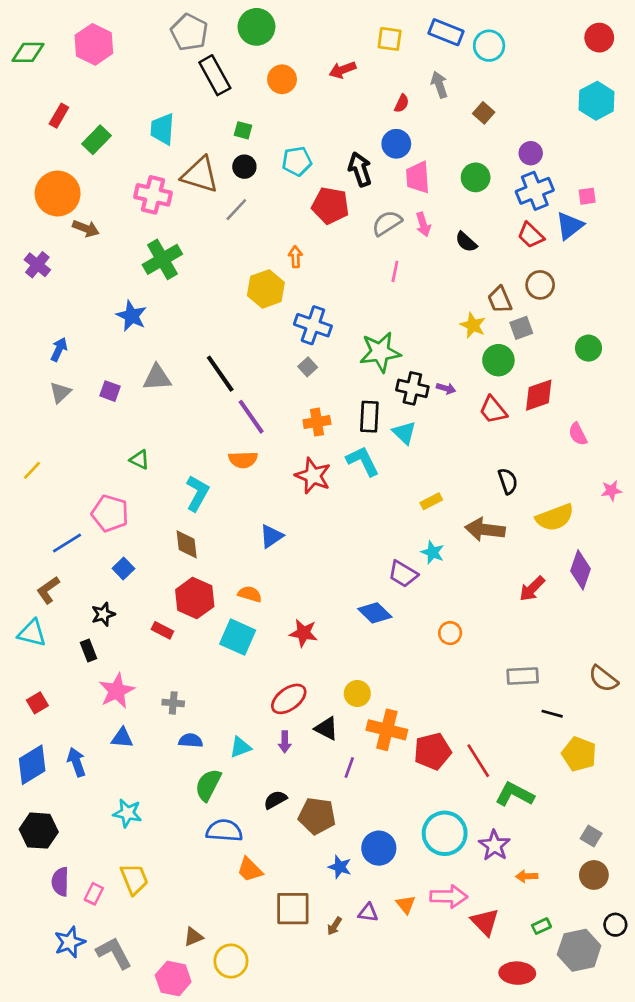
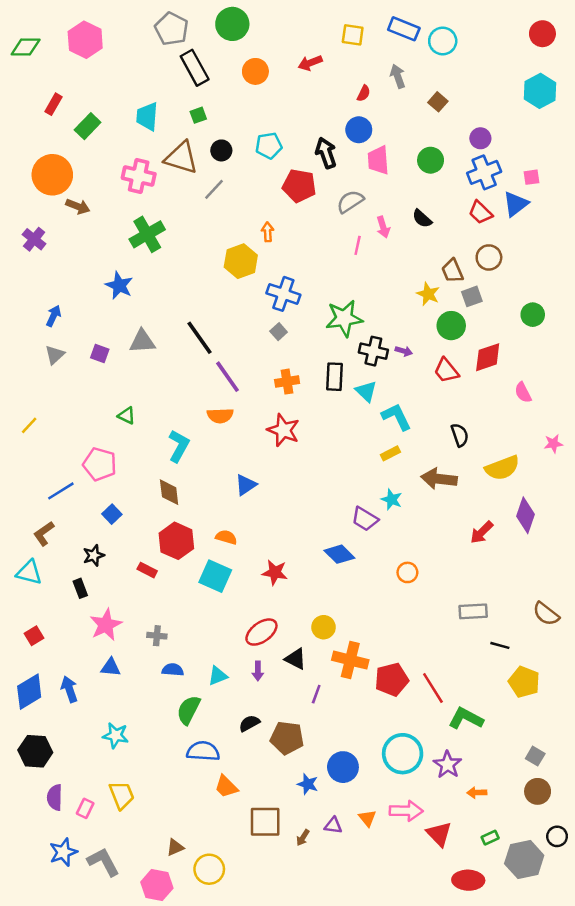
green square: (243, 130) -> (198, 115), moved, turned -35
pink arrow: (423, 224) -> (383, 227), moved
cyan L-shape: (363, 461) -> (396, 417), moved

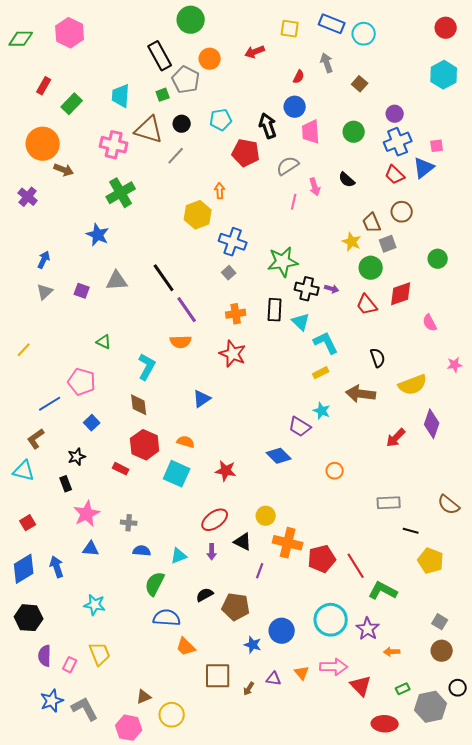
gray pentagon: (171, 29) -> (186, 80), moved

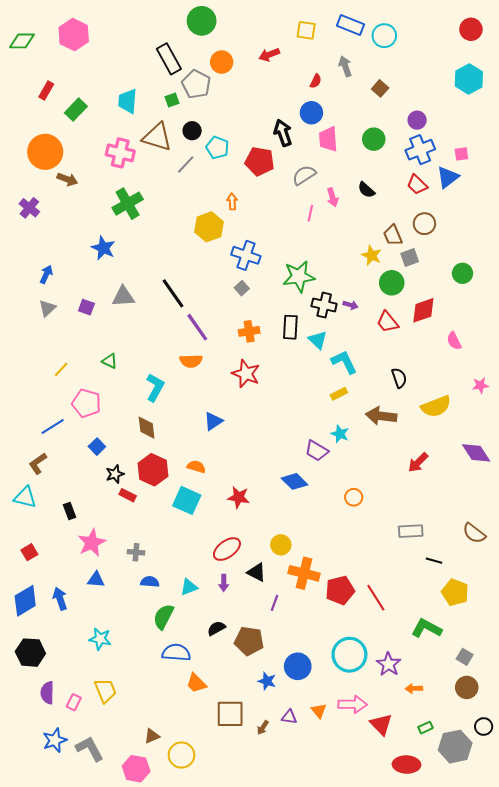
cyan pentagon: (221, 120) -> (217, 148), moved, turned 30
yellow line: (24, 350) -> (61, 369), moved
purple diamond: (432, 424) -> (476, 453), moved, turned -52
black star: (77, 457) -> (115, 474), moved
green L-shape: (383, 591) -> (427, 628), moved

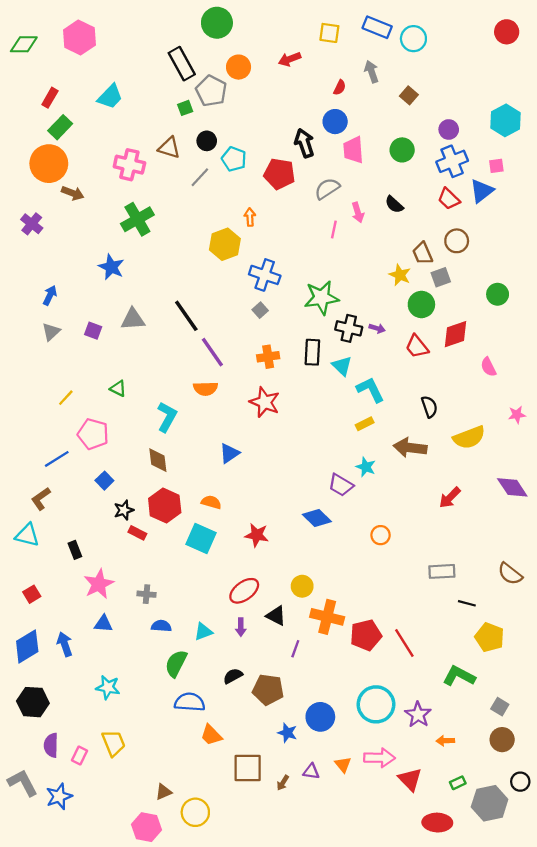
cyan hexagon: (469, 79) -> (506, 120), moved
cyan trapezoid: (128, 101) -> (110, 97), moved, turned -140
green rectangle: (76, 110) -> (60, 127), moved
brown triangle: (157, 137) -> (169, 148), size x0.7
gray L-shape: (90, 749) -> (23, 783), moved

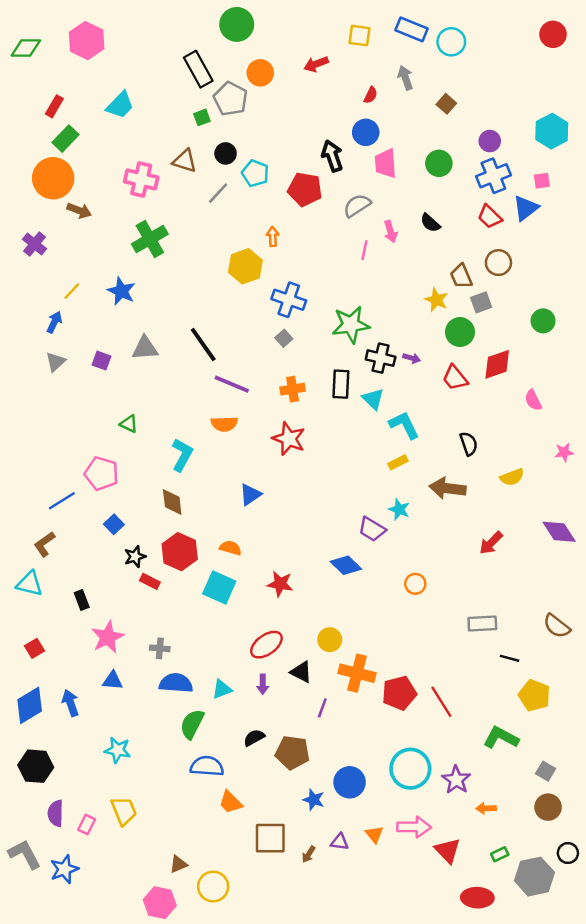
purple line: (212, 352) -> (232, 384), turned -32
yellow line: (66, 398) -> (72, 291), moved
yellow semicircle: (469, 437) -> (512, 477), size x0.7
blue semicircle: (161, 626) -> (176, 683), size x1.5

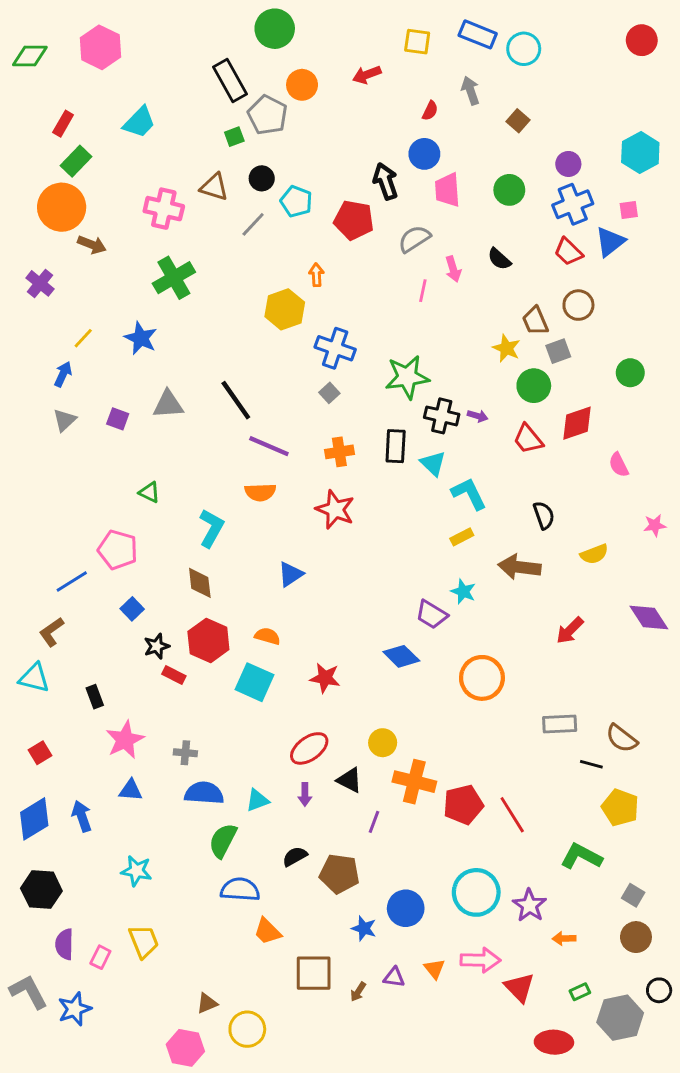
orange circle: (415, 584) -> (482, 678), size x1.8
brown semicircle: (557, 626) -> (622, 738), moved

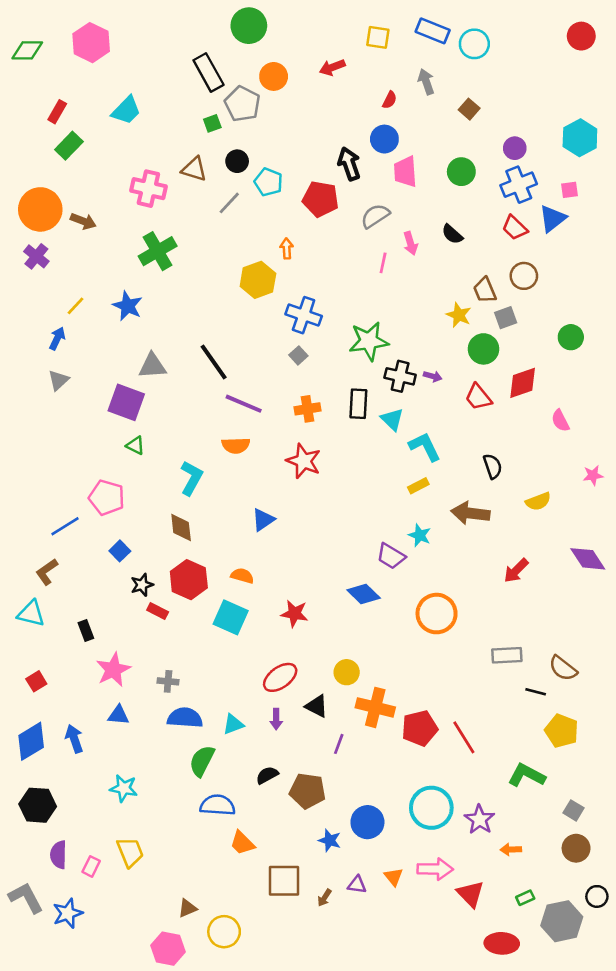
orange circle: (62, 207) -> (40, 209), moved
purple square: (118, 419) -> (126, 402), moved, size x1.8

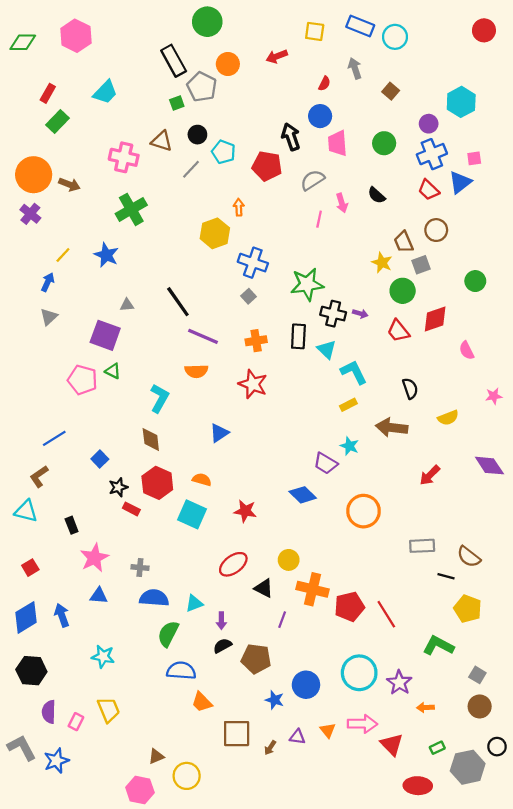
cyan hexagon: (580, 138) -> (461, 102), moved
gray triangle: (152, 366) -> (127, 305), size x0.6
pink pentagon: (107, 498) -> (82, 380), moved
purple arrow: (276, 719) -> (221, 621), moved

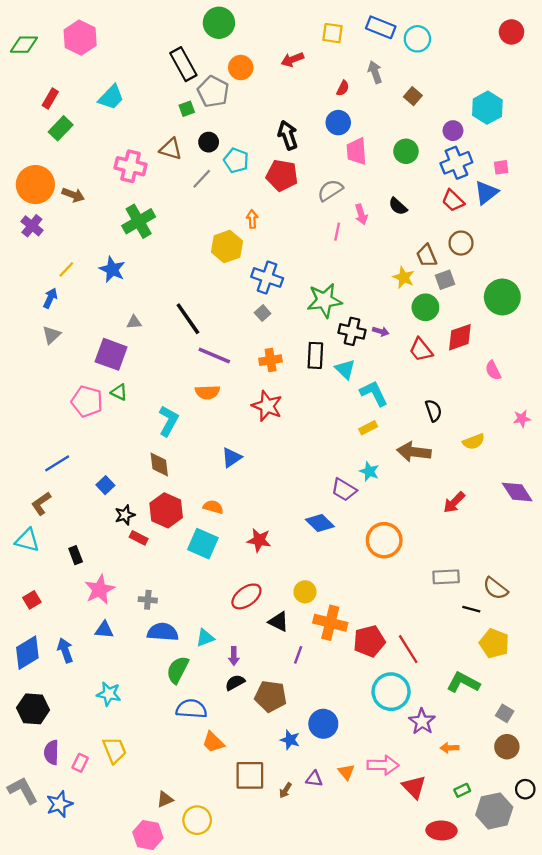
black arrow: (291, 137) -> (288, 135), moved
green circle: (475, 281) -> (502, 297), size x1.6
cyan circle: (359, 673) -> (391, 692), moved

